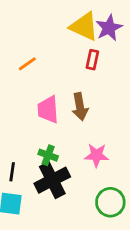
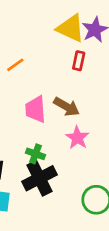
brown arrow: (80, 107) -> (67, 107), turned -50
pink star: (97, 155) -> (77, 138), moved, turned 30

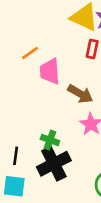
pink trapezoid: (36, 109) -> (50, 71), moved

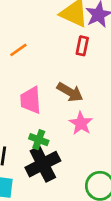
pink trapezoid: (50, 71) -> (31, 100), moved

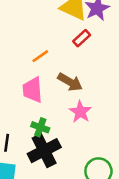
red rectangle: (82, 46) -> (82, 38), turned 36
orange line: (18, 50) -> (40, 56), moved

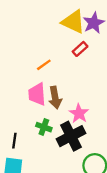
brown arrow: (70, 82) -> (55, 98), moved, turned 50
black cross: (44, 151) -> (71, 136), moved

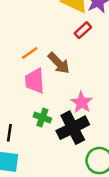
orange line: (44, 65) -> (30, 53), moved
brown arrow: (55, 98) -> (59, 63), moved, turned -35

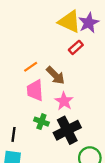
pink star: (82, 102) -> (64, 101), moved

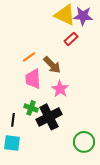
purple star: (89, 23) -> (83, 16), turned 30
green cross: (41, 122) -> (31, 108), moved
black cross: (67, 130) -> (49, 117), moved

